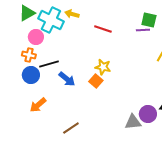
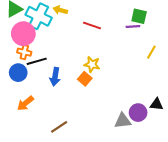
pink circle: (36, 37) -> (23, 34), size x1.5
orange cross: (29, 55) -> (24, 52), moved
blue arrow: (67, 79) -> (55, 77), turned 60

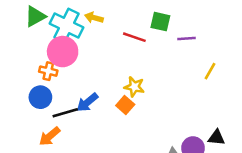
green square: (139, 16) -> (160, 22), moved
pink circle: (23, 34) -> (63, 52), moved
black line: (37, 61) -> (65, 113), moved
blue arrow: (55, 77) -> (87, 102), turned 42

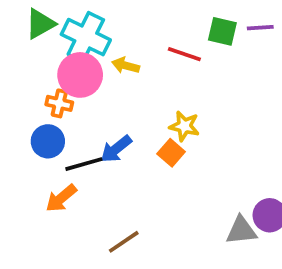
yellow arrow: (94, 18) -> (126, 65), moved
purple line: (186, 38) -> (260, 28), moved

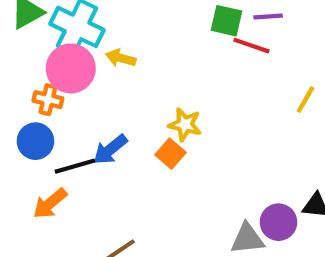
red line: (184, 54) -> (251, 46), moved

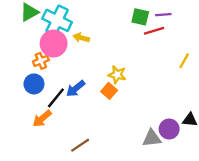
red line: (251, 46) -> (154, 31), turned -36
orange cross: (48, 100) -> (41, 61), turned -35
black line: (75, 166) -> (56, 98), turned -35

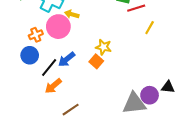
pink circle: (54, 43) -> (58, 27), moved
yellow line: (184, 61) -> (150, 28), moved
orange arrow: (42, 119) -> (53, 86), moved
gray triangle: (152, 138) -> (134, 103), size x1.4

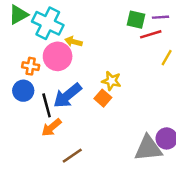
orange cross: (36, 35) -> (31, 66), turned 32
blue arrow: (67, 59) -> (67, 96), size x1.4
black line: (49, 68) -> (47, 105), turned -54

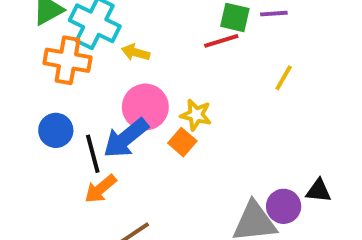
red line: (151, 34) -> (221, 41), moved
pink circle: (58, 56) -> (145, 107), moved
orange cross: (31, 66) -> (67, 60), moved, size x1.6

